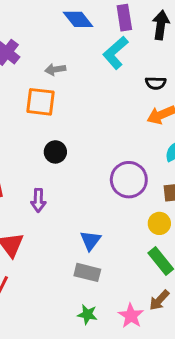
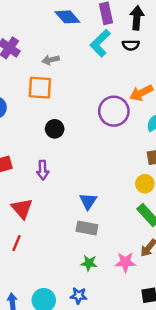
black semicircle: (156, 83) -> (131, 45), moved
purple circle: (129, 180) -> (114, 111), moved
pink star: (131, 316) -> (125, 262), turned -30

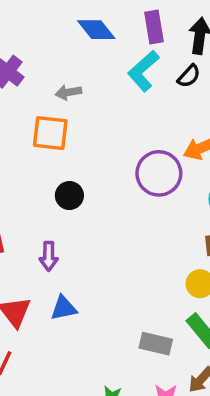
black semicircle: (131, 45) -> (189, 76), turned -49
blue triangle: (88, 201) -> (64, 308), moved, turned 42
gray rectangle: (87, 228) -> (156, 344), moved

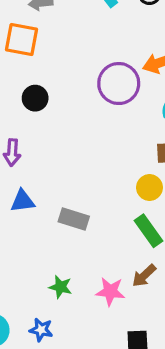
gray rectangle: (156, 344) -> (74, 219), moved

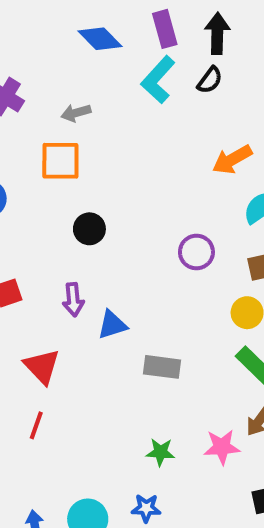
purple circle: (119, 84) -> (196, 252), moved, size x0.7
blue triangle: (23, 201) -> (112, 325), moved

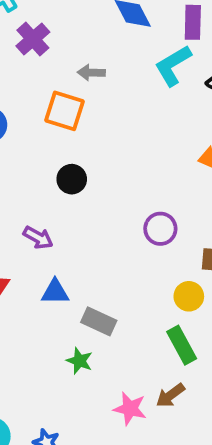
purple arrow: (73, 300) -> (38, 238), turned -72
blue triangle: (112, 325) -> (55, 292), moved
green star: (160, 452) -> (79, 361), moved

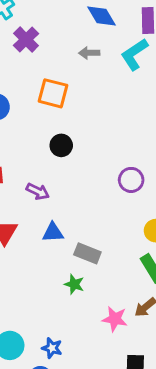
gray arrow: (91, 73) -> (89, 53), moved

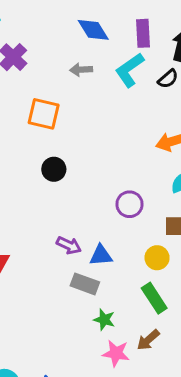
purple arrow: (38, 191) -> (69, 245), moved
blue triangle: (53, 232) -> (101, 255), moved
green star: (74, 284) -> (104, 320), moved

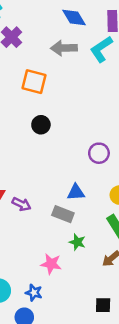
gray arrow: (81, 70) -> (64, 48), size x1.5
purple arrow: (69, 245) -> (21, 204), moved
pink star: (116, 353) -> (51, 264), moved

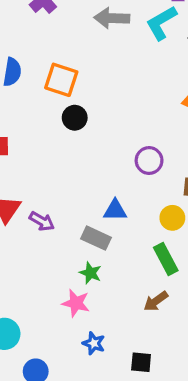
orange square: (34, 82) -> (61, 80), moved
green star: (77, 242) -> (90, 273), moved
blue star: (34, 293) -> (94, 343), moved

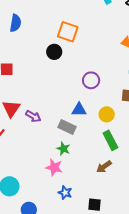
orange square: (61, 80) -> (68, 32), moved
purple circle: (149, 160) -> (91, 80), moved
yellow circle: (172, 218) -> (107, 114), moved

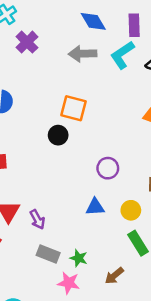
purple arrow: (33, 116) -> (37, 219), turned 35
gray rectangle: (67, 127) -> (48, 254), moved
brown arrow: (104, 167) -> (114, 276), moved

